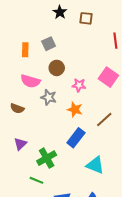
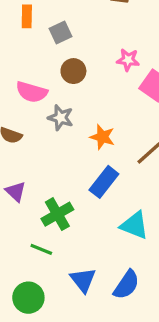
orange rectangle: (25, 50) -> (27, 16), moved
pink star: (79, 85) -> (128, 60), moved
purple triangle: (20, 144) -> (16, 192), turned -32

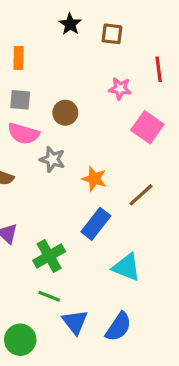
gray square: (61, 32) -> (20, 100), moved, turned 30
pink star: (128, 60) -> (120, 89), moved
green line: (41, 249) -> (49, 296), moved

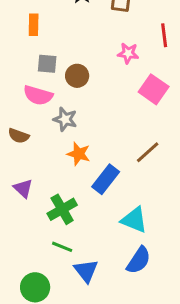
gray square: (20, 100) -> (47, 64), moved
orange star: (94, 179) -> (79, 154), moved
blue semicircle: (118, 327) -> (139, 260), moved

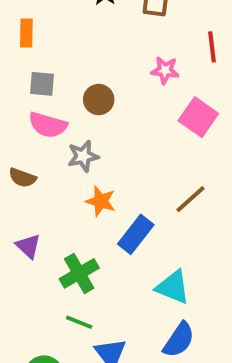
orange rectangle: (34, 25) -> (26, 33), moved
gray square: (47, 64) -> (42, 84), moved
gray star: (65, 119) -> (83, 156), turned -30

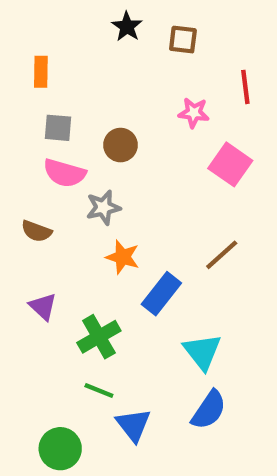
cyan triangle: (173, 287) -> (202, 352), turned 30

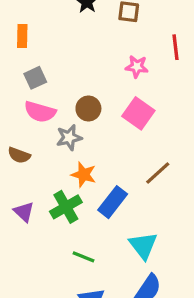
gray square: (58, 128) -> (35, 78), turned -30
brown circle: (120, 145) -> (88, 108), moved
pink square: (230, 164) -> (138, 113), moved
green cross: (99, 337) -> (66, 207), moved
green line: (99, 391) -> (84, 257), moved

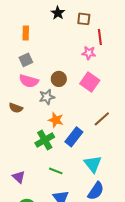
orange rectangle: (22, 36) -> (26, 33), moved
red line: (175, 47) -> (100, 37), moved
purple triangle: (24, 212) -> (19, 177), moved

